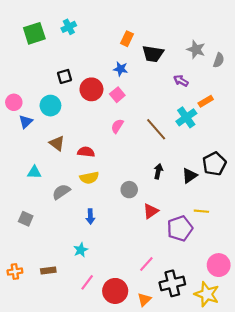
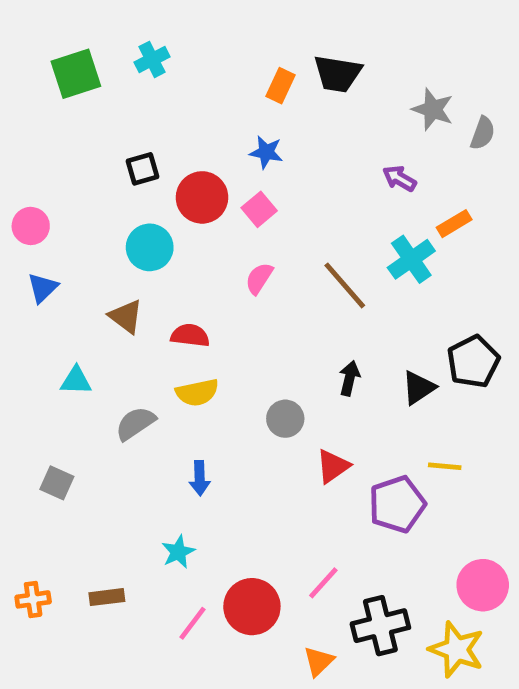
black trapezoid: (153, 54) -> (338, 74), moved
cyan circle: (50, 106) -> (150, 247), moved
blue triangle: (26, 122) -> (43, 288), moved
red circle: (115, 291) -> (252, 607), moved

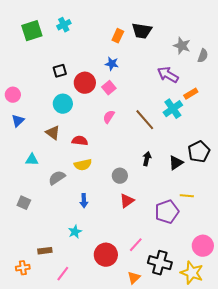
purple arrow: (399, 178) -> (168, 75), size x1.5
red triangle: (333, 466) -> (127, 201), moved
orange cross: (33, 599) -> (23, 268), moved
pink line: (192, 623) -> (63, 274), moved
black cross: (380, 626) -> (160, 263), turned 30

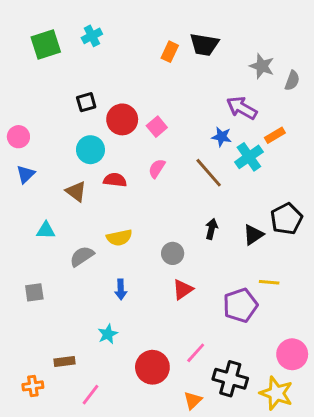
blue star: (112, 64) -> (222, 137), moved
red semicircle: (80, 141) -> (115, 180), moved
gray square: (24, 203) -> (34, 292), turned -32

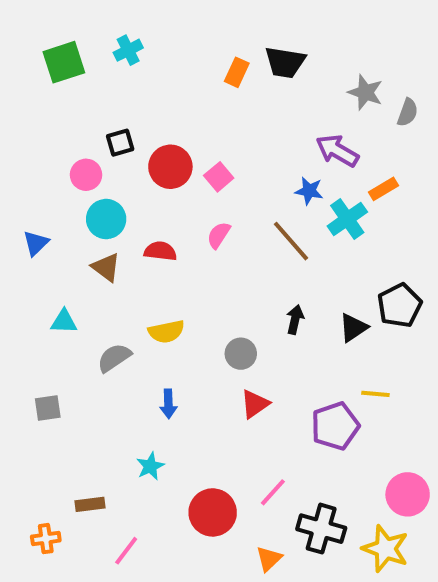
pink circle: (18, 137) -> (86, 175), moved
cyan circle: (90, 150) -> (106, 219), moved

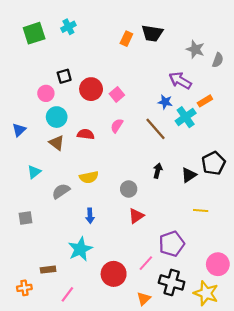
cyan triangle: (64, 322) -> (34, 172), turned -40
purple pentagon: (335, 426) -> (172, 244), moved
cyan star: (150, 466) -> (80, 249), size x1.6

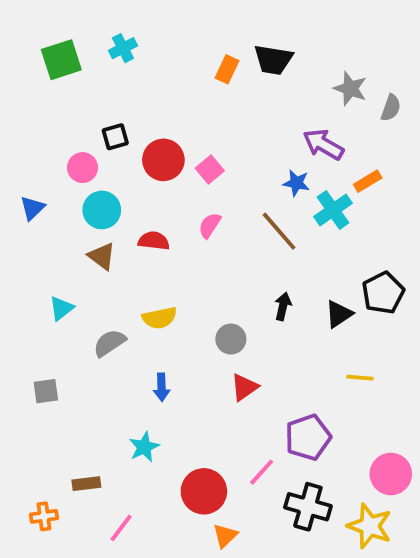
blue triangle: (19, 130) -> (32, 208), moved
cyan star: (80, 249) -> (144, 447), size x0.7
orange triangle: (144, 299) -> (225, 536), moved

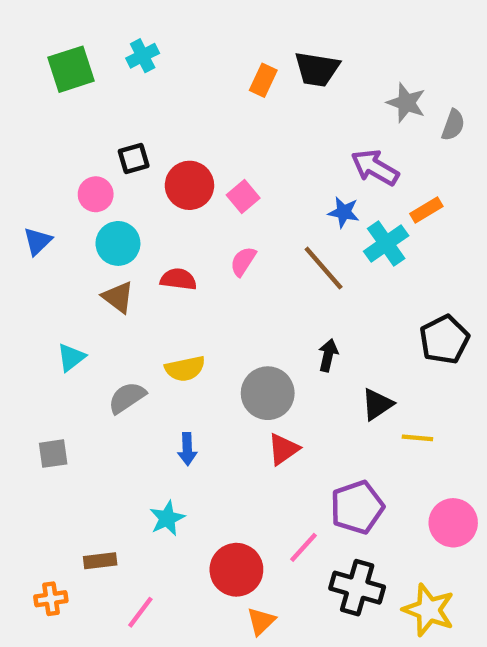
black triangle: (339, 314) -> (377, 404), moved
gray circle: (231, 339) -> (268, 393), size x1.5
pink circle: (391, 474) -> (453, 523), moved

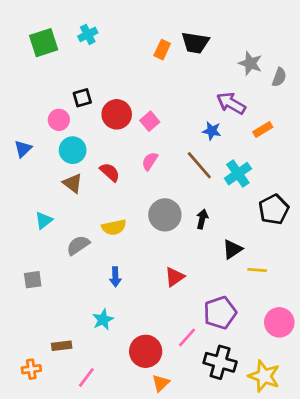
cyan cross: (386, 243) -> (238, 174), moved
red semicircle: (178, 279) -> (110, 172), turned 35
gray circle: (268, 393) -> (165, 215), moved

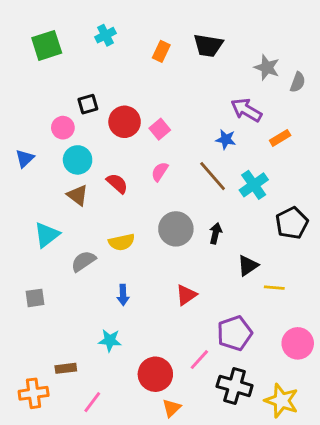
cyan cross: (88, 34) -> (105, 35), moved
orange rectangle: (162, 50) -> (161, 51), moved
cyan triangle: (44, 220) -> (47, 235), size x1.4
cyan star: (103, 320) -> (110, 340), turned 30
orange cross: (31, 369) -> (34, 393), size x1.4

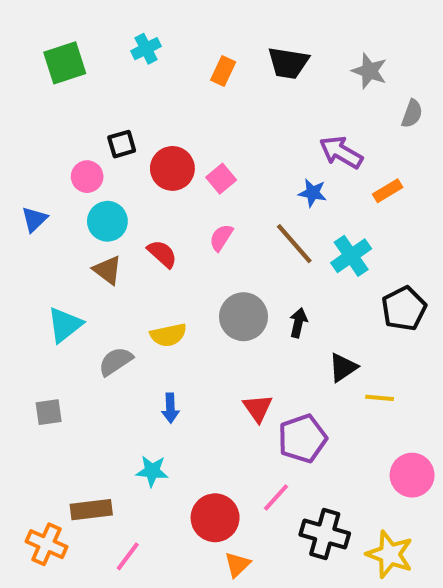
gray star: (267, 67) -> (369, 71), moved
red triangle: (186, 295) -> (258, 408), turned -30
purple pentagon: (235, 333) -> (302, 439), moved
brown rectangle: (66, 368) -> (91, 510), size x1.4
orange cross: (34, 393) -> (47, 544), turned 32

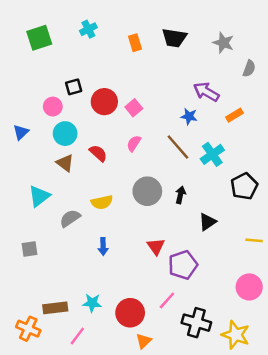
orange rectangle: (223, 71) -> (135, 43), turned -42
yellow line: (380, 398) -> (254, 240), moved
cyan star: (152, 471) -> (92, 303), moved

